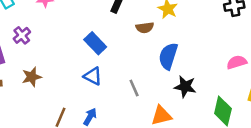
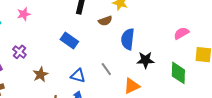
purple cross: (22, 35) -> (19, 52), moved
blue triangle: (93, 76) -> (78, 76), moved
brown star: (32, 77) -> (41, 74), moved

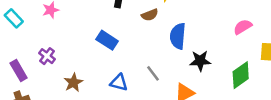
green diamond: (178, 73) -> (241, 75), turned 55

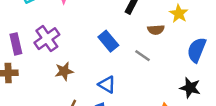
blue semicircle: (178, 36) -> (197, 50), moved
purple cross: (47, 56) -> (47, 39), size x1.5
gray line: (153, 73) -> (143, 56), moved, turned -35

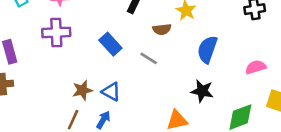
purple cross: (47, 39) -> (56, 32), moved, turned 35
brown star: (64, 71) -> (82, 90), moved

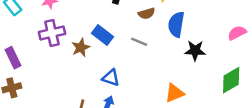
blue semicircle: (207, 49) -> (176, 24), moved
brown star: (82, 90) -> (81, 48), moved
black star: (202, 91) -> (195, 51), moved

